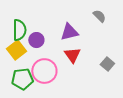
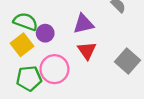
green semicircle: (19, 30) -> (26, 22), turned -70
gray square: (107, 64) -> (127, 61), size x1.5

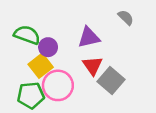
yellow square: (22, 45) -> (41, 66), moved
gray square: (127, 61) -> (111, 80), moved

